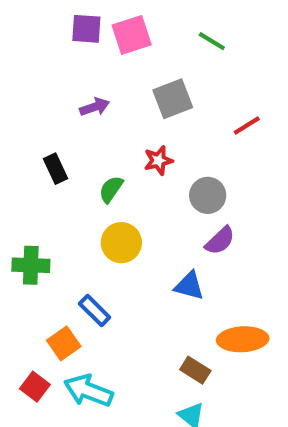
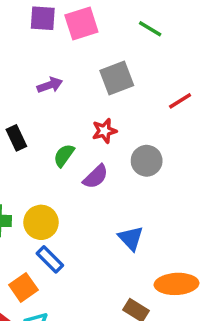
purple semicircle: (220, 241) -> (96, 177), moved
yellow circle: (121, 243) -> (41, 222), moved
blue triangle: (189, 286) -> (131, 238), turned 32

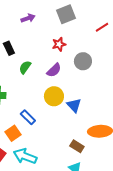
green semicircle: (64, 155) -> (25, 67), moved
yellow circle: (41, 222) -> (54, 96), moved

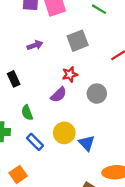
green semicircle: (25, 67) -> (27, 113), moved, turned -56
purple semicircle: (54, 70) -> (59, 95), moved
blue rectangle: (28, 117) -> (35, 142), moved

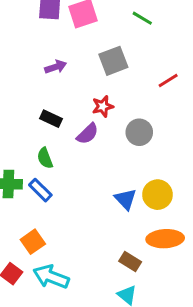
black rectangle: (14, 79) -> (51, 119), moved, turned -40
yellow circle: (64, 133) -> (157, 195), moved
blue rectangle: (35, 142) -> (40, 190), moved

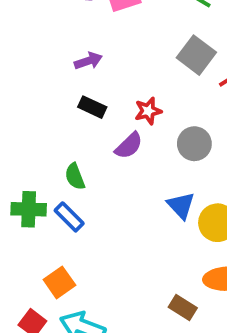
gray square: (113, 61) -> (196, 55), moved, turned -32
black rectangle: (51, 119) -> (92, 107), moved
blue triangle: (126, 199) -> (181, 205), moved

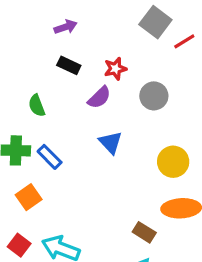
green semicircle: (75, 176) -> (37, 106), moved
blue triangle: (181, 205) -> (111, 142), moved
orange square: (59, 282) -> (29, 197), moved

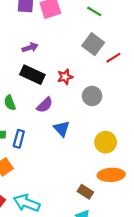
black rectangle: (69, 65) -> (32, 75), size x1.5
purple semicircle: (99, 98) -> (45, 105), moved
blue rectangle: (50, 157) -> (19, 139), turned 60

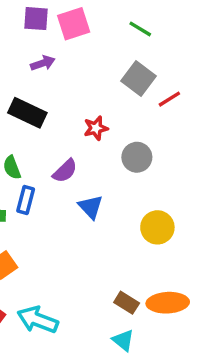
purple arrow: (30, 48) -> (43, 63), moved
black rectangle: (32, 75) -> (27, 113), moved
blue rectangle: (19, 139) -> (26, 200), moved
orange ellipse: (111, 175) -> (168, 303), moved

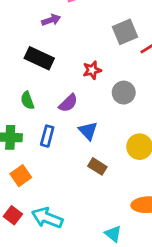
gray square: (139, 79) -> (125, 32), turned 30
blue rectangle: (26, 200) -> (47, 136), moved
brown rectangle: (127, 303) -> (97, 166), moved

